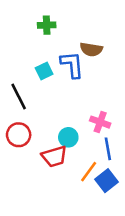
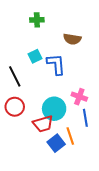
blue L-shape: (72, 65) -> (56, 64), moved
cyan circle: (68, 137) -> (54, 109), size x1.5
orange line: (89, 172) -> (70, 136), turned -54
blue square: (107, 181) -> (56, 143), moved

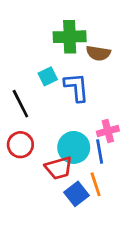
green cross: (37, 20) -> (70, 37), moved, size x1.6
pink cross: (79, 97) -> (108, 131), turned -35
blue line: (85, 118) -> (100, 152), moved

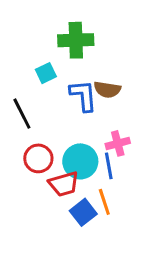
brown semicircle: (98, 53) -> (107, 90), moved
cyan square: (48, 76) -> (46, 73), moved
red circle: (20, 145) -> (38, 158), moved

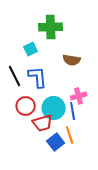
blue L-shape: (83, 96) -> (38, 77), moved

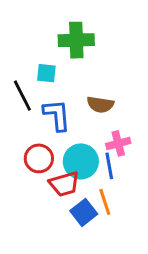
cyan square: (31, 49) -> (46, 73), turned 32
brown semicircle: (72, 60) -> (100, 105), moved
black line: (15, 76) -> (22, 96), moved

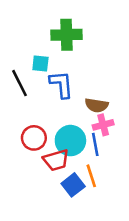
brown semicircle: (100, 105) -> (97, 105), moved
blue L-shape: (57, 115) -> (61, 84), moved

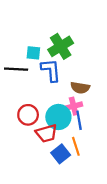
green cross: (67, 35) -> (61, 46), moved, turned -30
black line: (20, 83) -> (16, 69), turned -60
pink cross: (103, 125) -> (74, 106), moved

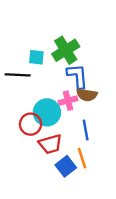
blue L-shape: (51, 70) -> (77, 76), moved
pink cross: (74, 106) -> (68, 101), moved
cyan circle: (58, 117) -> (47, 112), moved

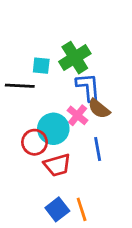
brown semicircle: (87, 95) -> (99, 109), turned 30
pink cross: (68, 101) -> (77, 115), turned -36
orange line: (82, 158) -> (82, 209), moved
blue square: (66, 166) -> (57, 209), moved

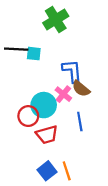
green cross: (75, 58) -> (56, 20), moved
black line: (20, 86) -> (16, 49), moved

